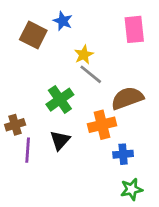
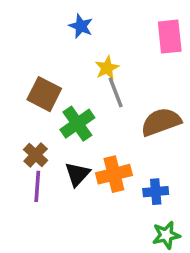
brown square: (33, 35) -> (44, 94), moved
gray line: (91, 74) -> (116, 92), turned 30
brown cross: (15, 125) -> (36, 155), moved, turned -30
orange cross: (102, 125) -> (114, 174), moved

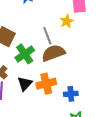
yellow star: (107, 68) -> (67, 21), moved
brown semicircle: (161, 122) -> (53, 53), moved

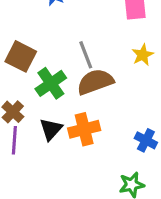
yellow star: (67, 21) -> (143, 55), moved
blue cross: (71, 94) -> (146, 140), moved, turned 32

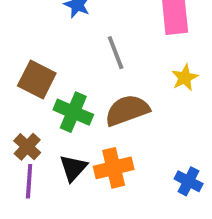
gray line: (86, 55) -> (116, 53), moved
green cross: (51, 83) -> (73, 112), turned -32

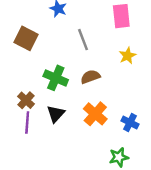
brown square: (37, 79) -> (26, 38), moved
brown semicircle: (127, 110) -> (90, 77), size x0.7
orange cross: (114, 168) -> (95, 114), moved, turned -35

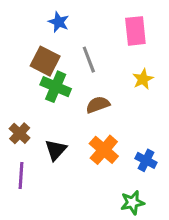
brown square: (26, 38) -> (45, 61), moved
green cross: (56, 78) -> (56, 87), moved
purple line: (27, 122) -> (21, 175), moved

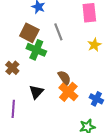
brown semicircle: (98, 105) -> (64, 78), moved, turned 77
brown cross: (20, 133) -> (12, 68), moved

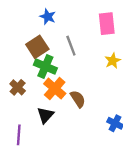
brown square: (29, 33) -> (37, 47), turned 30
orange cross: (68, 92) -> (55, 89), moved

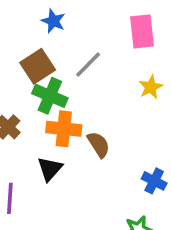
gray line: (71, 46) -> (88, 64), turned 66
orange cross: (55, 89) -> (64, 129), turned -35

